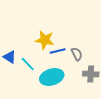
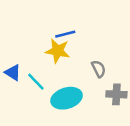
blue line: (58, 51) -> (65, 34), moved

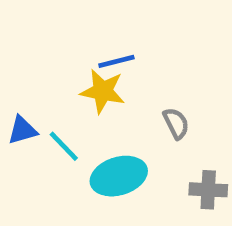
blue triangle: (13, 73) -> (22, 130), turned -48
gray cross: (116, 94) -> (208, 190), moved

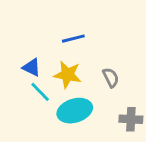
yellow star: (103, 91) -> (68, 75), moved
blue triangle: (22, 130) -> (32, 67), moved, turned 42

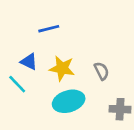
blue line: (73, 39) -> (49, 29), moved
cyan line: (40, 92) -> (17, 84), moved

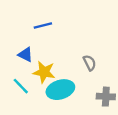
yellow star: (62, 68) -> (44, 72), moved
cyan line: (17, 84) -> (21, 86), moved

